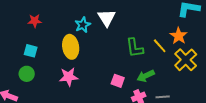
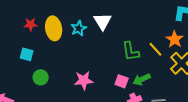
yellow ellipse: (71, 47) -> (54, 28), moved
green circle: (27, 74) -> (41, 77), moved
pink star: (69, 77) -> (84, 80), moved
pink square: (118, 81) -> (122, 81), moved

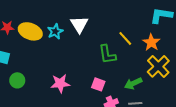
yellow ellipse: (54, 28) -> (30, 31), turned -60
yellow line: (156, 49) -> (125, 38), moved
green arrow: (142, 79) -> (133, 83), moved

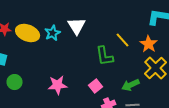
pink square: (98, 84) -> (96, 86), turned 32

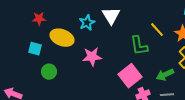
yellow ellipse: (28, 33) -> (62, 38), moved
pink star: (58, 85) -> (92, 57), moved
pink square: (96, 86) -> (130, 76), size x1.6

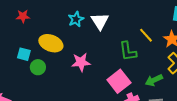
red star: (39, 19) -> (23, 16), moved
cyan star: (87, 23) -> (76, 19), moved
green circle: (49, 72) -> (38, 67), moved

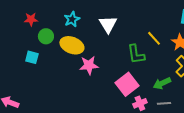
cyan star: (76, 19) -> (72, 19), moved
yellow ellipse: (51, 43) -> (72, 45), moved
green circle: (38, 67) -> (46, 36), moved

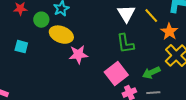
white triangle: (108, 24) -> (126, 14), moved
green circle: (46, 36) -> (41, 20), moved
yellow line: (154, 38) -> (151, 16), moved

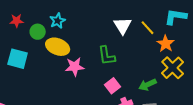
green L-shape: (125, 44) -> (107, 56), moved
cyan square: (21, 47) -> (18, 59), size x1.5
pink square: (116, 74) -> (113, 86), size x0.7

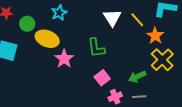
cyan star: (58, 21) -> (59, 13), moved
pink star: (75, 67) -> (64, 59), turned -30

